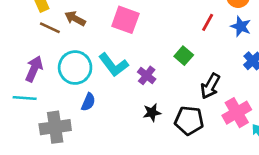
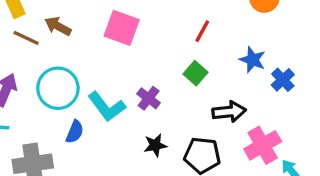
red line: (208, 22) -> (202, 31), moved
blue star: (241, 26) -> (253, 60), moved
cyan L-shape: (113, 65) -> (107, 107), moved
black arrow: (210, 86) -> (229, 112), turned -125

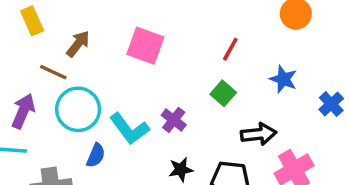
brown arrow: (58, 26) -> (78, 44), turned 100
brown line: (26, 38) -> (53, 72), moved
blue cross: (283, 80) -> (331, 104), moved

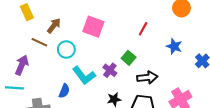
green square: (223, 93) -> (129, 58), moved
cyan circle: (78, 109) -> (66, 49), moved, size x0.7
black arrow: (259, 134) -> (147, 77), moved

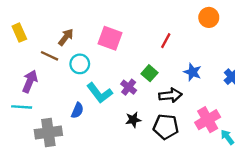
yellow rectangle: (27, 12) -> (19, 33), moved
blue star: (174, 46) -> (193, 72), moved

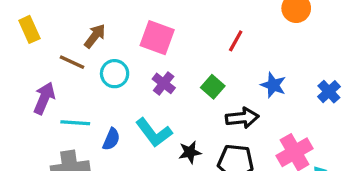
purple cross: (129, 87) -> (164, 83), moved
cyan L-shape: (100, 93) -> (154, 133), moved
cyan line: (22, 107) -> (75, 123), moved

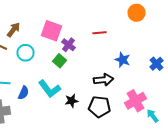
red line: (236, 41) -> (100, 33), turned 56
purple cross: (164, 83) -> (68, 45), moved
green square: (213, 87) -> (60, 61), moved

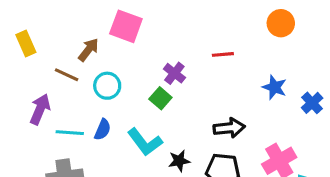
pink square: (52, 31) -> (126, 26), moved
blue star: (122, 60) -> (275, 87), moved
blue semicircle: (24, 93) -> (103, 130), moved

